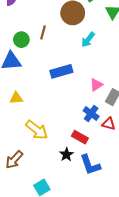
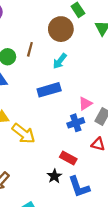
cyan arrow: (88, 40) -> (60, 61), moved
blue cross: (91, 114) -> (76, 123), moved, turned 35
yellow arrow: (37, 130) -> (24, 133), moved

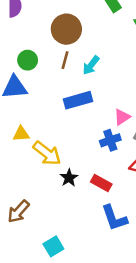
brown circle: (61, 29) -> (66, 29), moved
brown line: (30, 49) -> (65, 60), moved
black star: (54, 176) -> (69, 178), moved

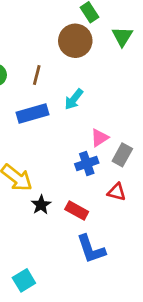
brown circle: (66, 29) -> (75, 41), moved
cyan arrow: (91, 65) -> (74, 99), moved
blue rectangle: (78, 100) -> (32, 113), moved

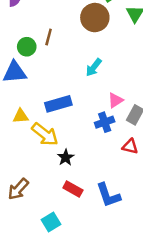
brown line: (37, 75) -> (49, 37), moved
blue rectangle: (32, 113) -> (58, 104), moved
red rectangle: (77, 210) -> (73, 189), moved

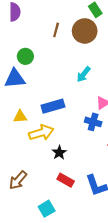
brown line: (49, 37) -> (56, 30), moved
blue cross: (105, 122) -> (93, 122), turned 35
yellow arrow: (45, 134) -> (41, 133), turned -55

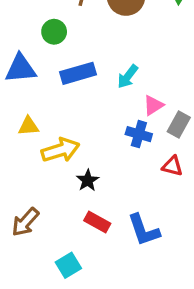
green circle: (25, 56) -> (54, 32), moved
cyan arrow: (84, 74) -> (128, 77), moved
blue rectangle: (53, 106) -> (78, 73), moved

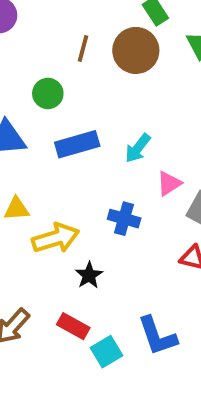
blue cross: (139, 134) -> (124, 219), moved
red rectangle: (97, 222) -> (73, 326), moved
cyan square: (68, 265) -> (107, 352), moved

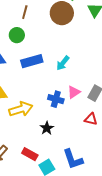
brown line: (83, 49) -> (25, 12), moved
pink triangle: (169, 183) -> (74, 92), moved
black star: (89, 275) -> (47, 128), moved

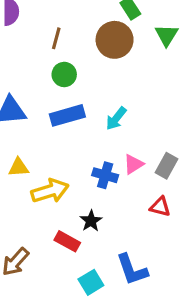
green circle: (17, 35) -> (64, 74), moved
red rectangle: (30, 154) -> (67, 241), moved

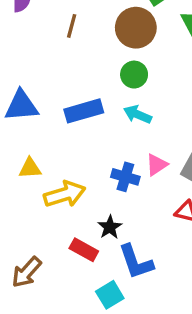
green circle: (64, 74) -> (134, 75), moved
cyan arrow: (116, 119) -> (138, 114), turned 75
blue L-shape: (132, 270) -> (136, 262), moved

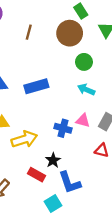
green circle: (134, 75) -> (84, 62), moved
cyan arrow: (138, 114) -> (86, 90), moved
pink triangle: (157, 165) -> (83, 121), turned 48

